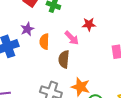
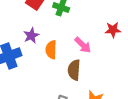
red star: (89, 24) -> (113, 30), moved

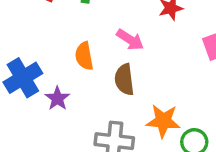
purple star: (31, 36) -> (57, 98), moved

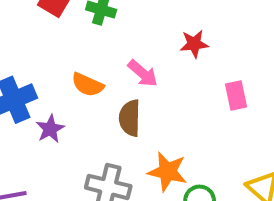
orange semicircle: (84, 56) -> (88, 85), turned -64

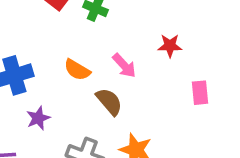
brown semicircle: (130, 118) -> (109, 102), turned 132
purple star: (50, 129) -> (38, 118), moved

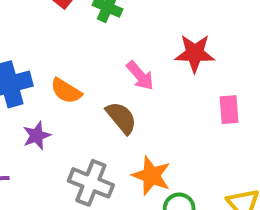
red star: (170, 46) -> (195, 53), size x1.4
orange semicircle: (77, 70) -> (66, 91), moved

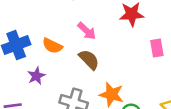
pink arrow: (140, 76) -> (87, 31), moved

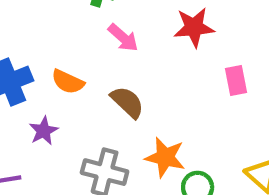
pink arrow: (87, 31) -> (123, 38), moved

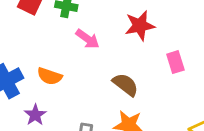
brown semicircle: (127, 102) -> (125, 85), moved

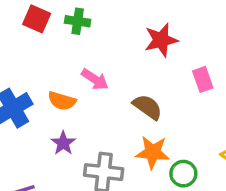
pink arrow: (88, 39) -> (95, 79), moved
purple star: (35, 115) -> (63, 143), moved

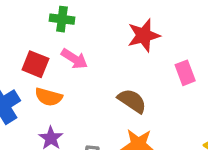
red square: (37, 19) -> (35, 64), moved
pink arrow: (95, 79) -> (74, 59), moved

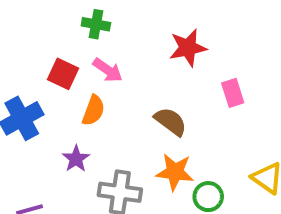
orange semicircle: (49, 97) -> (93, 110), moved, turned -88

